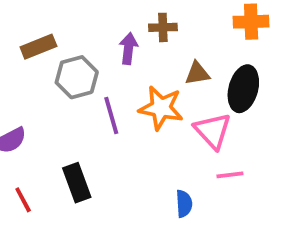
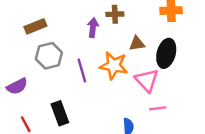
gray hexagon: (77, 77) -> (49, 56), moved

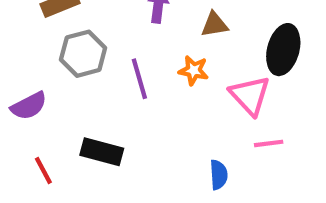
brown triangle: (137, 44) -> (214, 25), moved
orange star: (114, 66) -> (194, 70), size x0.6
black rectangle: (60, 113) -> (102, 152), turned -55

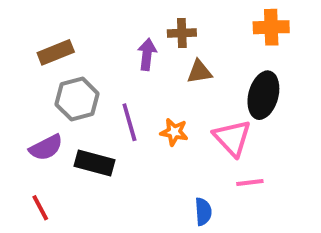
orange star: (194, 70) -> (174, 132), moved
purple semicircle: (29, 106) -> (46, 148), moved
black rectangle: (102, 152) -> (95, 163), moved

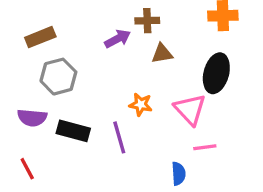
purple arrow: (147, 54) -> (118, 39), turned 55
purple line: (129, 122) -> (119, 137), moved
purple semicircle: (46, 148) -> (32, 118), turned 32
blue semicircle: (203, 212) -> (178, 174), moved

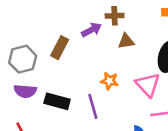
brown rectangle: (40, 37) -> (60, 48), moved, turned -40
gray hexagon: (58, 77) -> (23, 59), moved

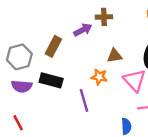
brown triangle: (126, 41) -> (115, 56), moved
black rectangle: (57, 101) -> (51, 80), moved

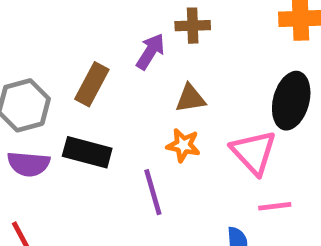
purple arrow: (83, 30) -> (150, 51), turned -30
brown triangle: (115, 56) -> (190, 98), moved

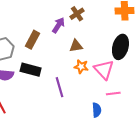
brown cross: (193, 26) -> (77, 14), turned -32
orange star: (183, 145) -> (81, 67), moved

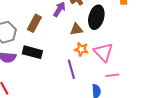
black ellipse: (120, 47) -> (96, 17), moved
purple line: (59, 87) -> (71, 69), moved

